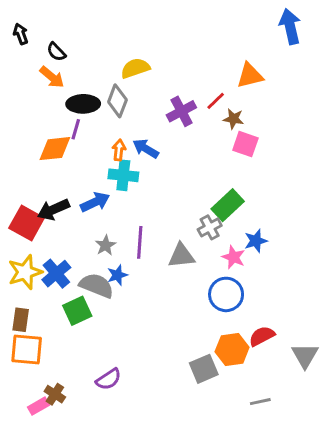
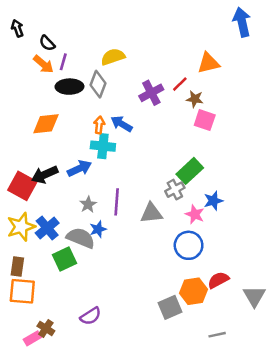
purple line: (76, 129) -> (63, 62), moved

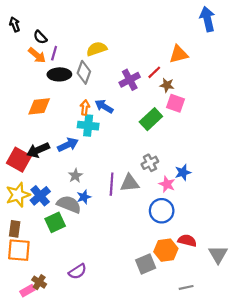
green rectangle: (190, 171) -> (151, 119), moved
purple line: (117, 202) -> (112, 184), moved
red semicircle: (218, 280) -> (187, 241), turned 42

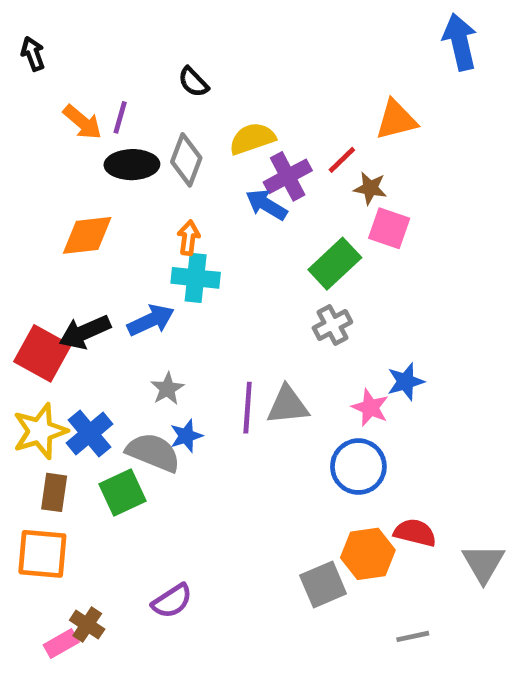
black semicircle: (40, 37) -> (193, 82), moved
yellow semicircle: (97, 49) -> (252, 139), moved
blue arrow: (104, 106) -> (266, 205), moved
gray cross: (150, 163) -> (332, 325), moved
brown rectangle: (15, 229) -> (54, 492), moved

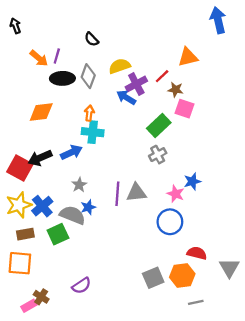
brown rectangle: (54, 492) -> (25, 234), turned 72
orange hexagon: (368, 554) -> (182, 276), moved

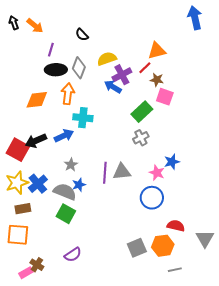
orange triangle: (188, 57) -> (157, 51), moved
orange arrow: (39, 58) -> (35, 26), moved
orange arrow: (89, 113) -> (68, 94), moved, size x1.5
green square: (58, 234) -> (66, 214), moved, turned -36

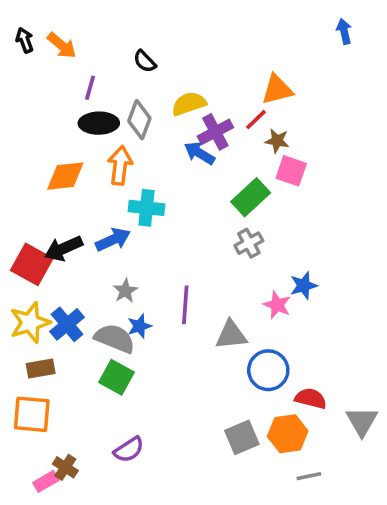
blue arrow: (195, 18) -> (344, 31), size x0.6
gray triangle: (122, 172) -> (231, 335), moved
blue circle: (152, 198) -> (268, 370), moved

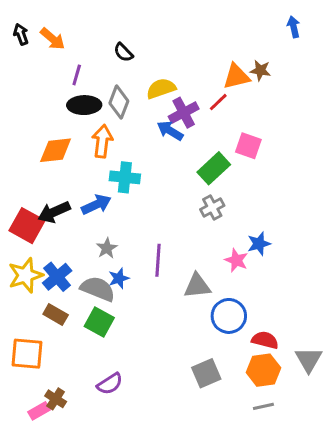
brown star: (277, 141) -> (260, 70), moved
brown rectangle: (41, 368) -> (56, 314), moved, turned 40
orange hexagon: (288, 434) -> (263, 370), moved

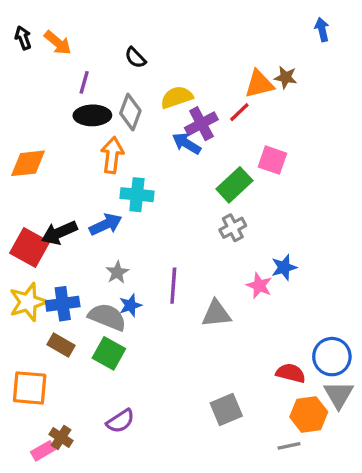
orange diamond: (56, 150) -> (28, 163), moved
blue cross: (57, 277) -> (63, 304), turned 32
blue circle: (229, 316) -> (332, 357), moved
orange hexagon: (263, 370) -> (309, 414), moved

